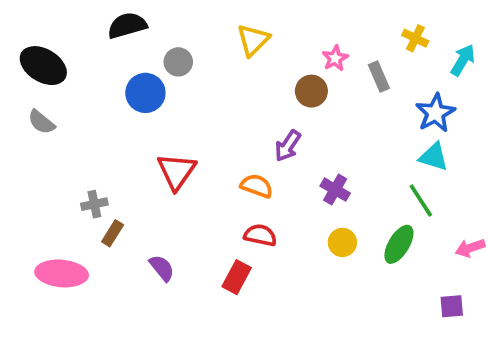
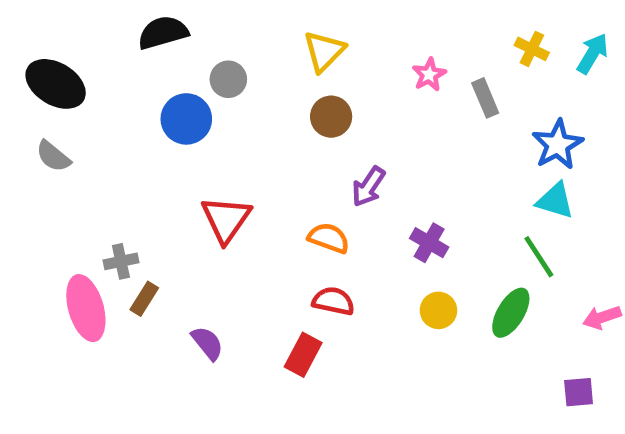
cyan arrow: (463, 60) -> (593, 54), moved
brown circle: (311, 91) -> (331, 117), moved
pink ellipse: (62, 273) -> (86, 308), moved, turned 69

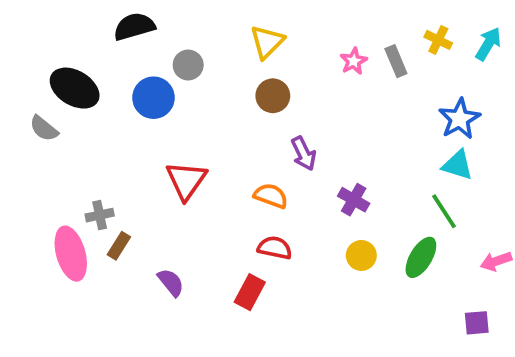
black ellipse: (56, 84) -> (75, 88), moved
gray rectangle: (485, 98) -> (396, 61), moved
purple arrow: (368, 187) -> (304, 153), turned -60

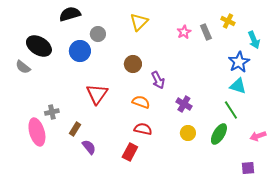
cyan arrow: (488, 44) -> (254, 40), moved, turned 126
brown circle: (273, 96) -> (133, 64), moved
brown rectangle: (119, 246) -> (75, 129), moved

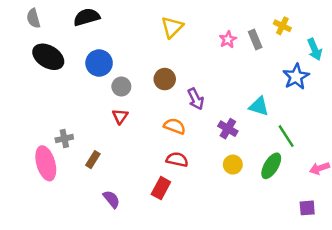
gray circle: (98, 34) -> (121, 87), moved
gray semicircle: (23, 67) -> (33, 18), moved, turned 35
cyan triangle: (238, 86) -> (259, 106), moved
red triangle: (97, 94) -> (120, 116), size x0.6
purple semicircle: (89, 147) -> (111, 199), moved

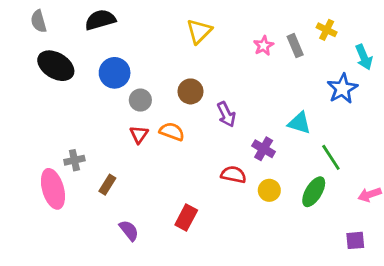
orange semicircle: (175, 126) -> (172, 132), moved
red semicircle: (177, 160) -> (233, 175), moved

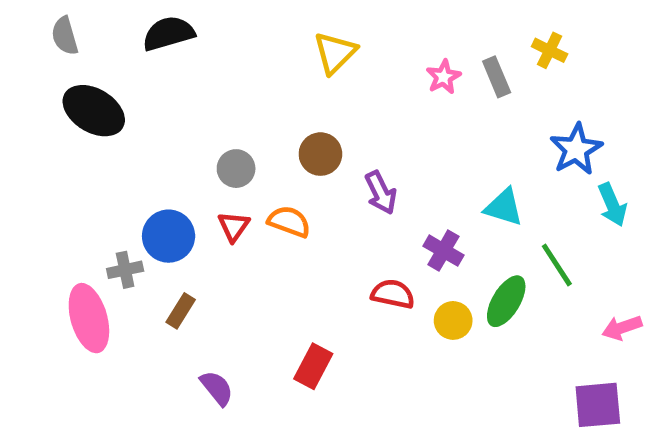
cyan arrow: (364, 57) -> (612, 205), moved
blue circle: (115, 73) -> (169, 236), moved
green ellipse: (314, 192) -> (506, 301), moved
purple square: (355, 240) -> (598, 405), size x1.5

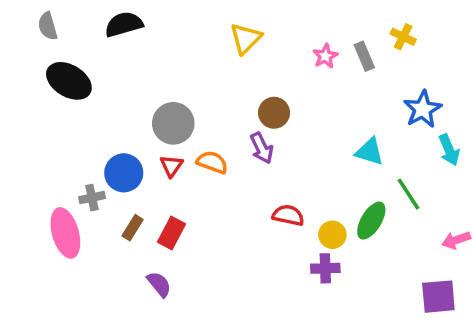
brown circle: (320, 154) -> (274, 113), moved
gray circle: (236, 169) -> (173, 123), size x1.5
purple arrow: (381, 193) -> (262, 148), moved
purple cross: (443, 251) -> (325, 268), moved, turned -32
red rectangle: (313, 366) -> (171, 233), moved

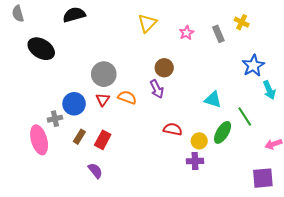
gray semicircle: (48, 26) -> (18, 14), moved
pink star: (325, 56) -> (186, 33), moved
cyan triangle: (370, 152) -> (213, 100), moved

